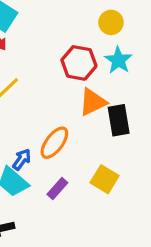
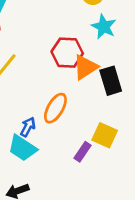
red hexagon: (79, 63) -> (67, 53), moved
purple rectangle: (57, 188) -> (83, 152), moved

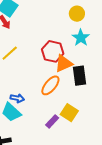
orange ellipse: (55, 108) -> (50, 85), moved
blue arrow: (28, 127) -> (17, 98), turned 64

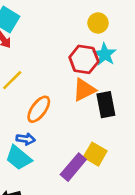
red hexagon: (53, 51) -> (84, 59), moved
orange ellipse: (50, 85) -> (39, 109), moved
purple rectangle: (52, 121) -> (73, 167), size x1.5

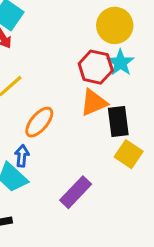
yellow circle: (98, 23) -> (115, 25), size x1.5
blue arrow: (26, 139) -> (22, 156), turned -96
yellow square: (95, 154) -> (129, 154), moved

